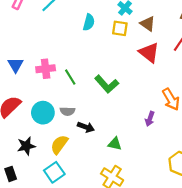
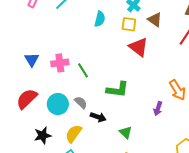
red triangle: (149, 53) -> (138, 47), moved
green L-shape: (107, 84) -> (117, 90), moved, turned -40
gray semicircle: (67, 111) -> (81, 102), turned -136
green triangle: (115, 144) -> (126, 132), turned 32

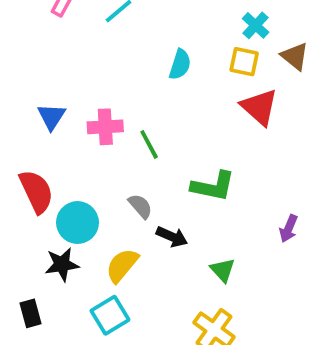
cyan semicircle: (100, 19) -> (180, 64), moved
red semicircle: (27, 99) -> (36, 191), turned 105
cyan circle: (58, 104) -> (78, 223), moved

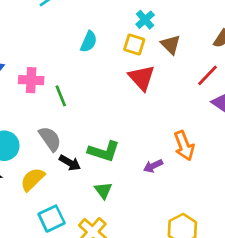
green L-shape: (213, 186) -> (104, 151), moved
gray semicircle: (140, 206) -> (50, 139), size x1.4
purple arrow: (289, 229) -> (153, 166), turned 36
cyan square: (110, 315) -> (52, 219), moved

